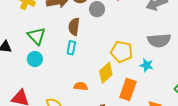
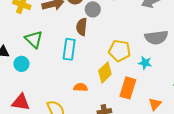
brown semicircle: (74, 27) -> (82, 27), moved
cyan rectangle: (71, 48) -> (69, 49), size x1.5
cyan circle: (35, 59) -> (21, 64), moved

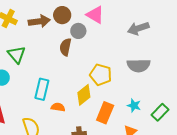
cyan rectangle: (69, 49) -> (42, 89), moved
cyan star: (145, 63) -> (134, 105), moved

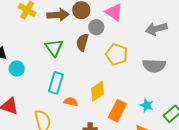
green triangle: (17, 54) -> (54, 48), moved
yellow pentagon: (101, 75) -> (117, 54), moved

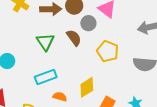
brown semicircle: (82, 42) -> (74, 38), turned 126
cyan rectangle: (56, 83) -> (46, 77), turned 50

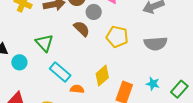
green triangle: (45, 42) -> (44, 43), moved
cyan rectangle: (46, 77) -> (60, 72), turned 70

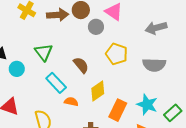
brown semicircle: (82, 29) -> (81, 65), moved
cyan star: (153, 84) -> (147, 105), size x1.5

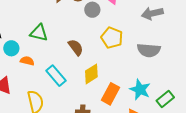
green triangle: (44, 52) -> (39, 33), turned -42
cyan rectangle: (56, 83) -> (56, 76), moved
orange semicircle: (71, 102) -> (27, 61), moved

